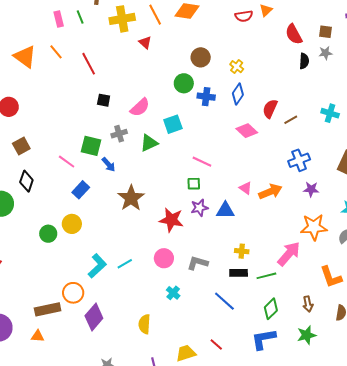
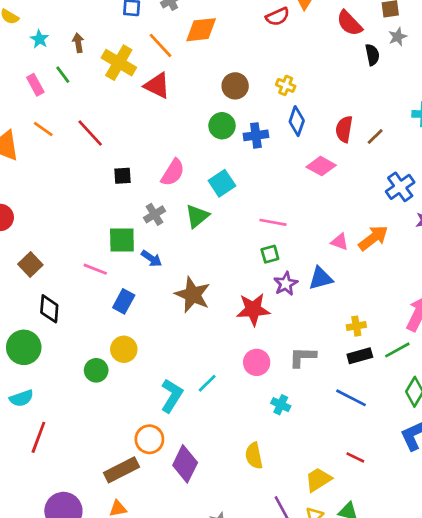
yellow cross: (122, 19) -> (119, 63), turned -35
red triangle: (145, 42) -> (157, 85), size x1.5

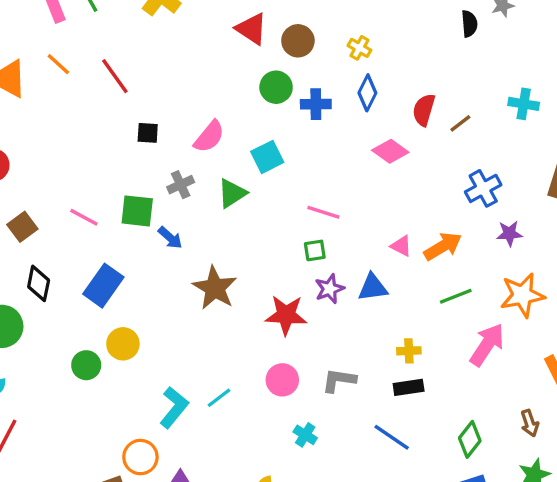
red triangle: (157, 85) -> (252, 29), moved
pink line: (95, 269) -> (84, 217), moved
blue rectangle: (124, 301) -> (103, 286), moved, size x1.4
green line: (397, 350) -> (456, 296), moved

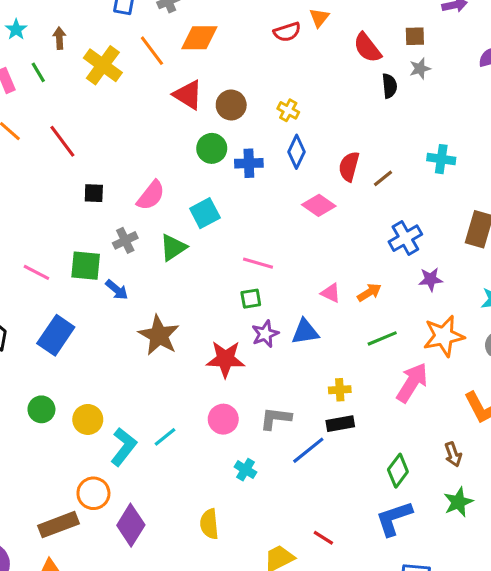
orange arrow: (443, 246) -> (369, 292), size x0.7
yellow circle: (123, 344) -> (88, 419), moved
blue line: (392, 437) -> (308, 450), moved, turned -72

